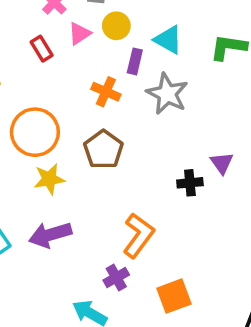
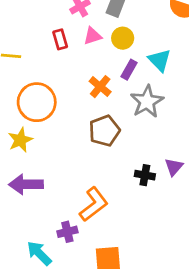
brown pentagon: (103, 150) -> (104, 131), moved
yellow star: (49, 179) -> (20, 140), moved, turned -30

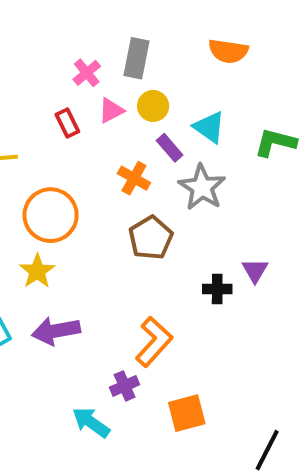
purple rectangle: (129, 70) -> (170, 148), turned -60

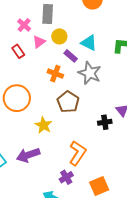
yellow star: (37, 271) -> (44, 125), moved

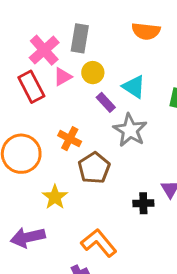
pink cross: (24, 25) -> (44, 50), size x1.5
red rectangle: (18, 51) -> (31, 87), size x1.5
orange cross: (55, 74) -> (70, 139), moved
orange L-shape: (77, 153) -> (99, 243), turned -80

